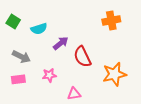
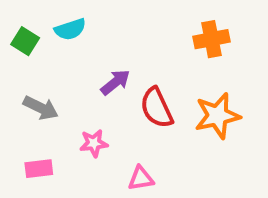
cyan semicircle: (39, 29) -> (70, 29), moved
orange star: (114, 74) -> (217, 116), moved
pink rectangle: (18, 79) -> (39, 169), moved

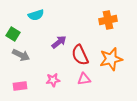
green square: (25, 41) -> (13, 34), moved
pink star: (94, 143) -> (53, 80), moved
pink triangle: (141, 178) -> (84, 79), moved

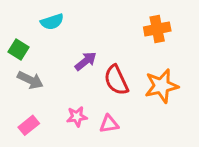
pink triangle: (84, 79) -> (109, 124), moved
pink rectangle: (20, 86) -> (29, 125), turned -32

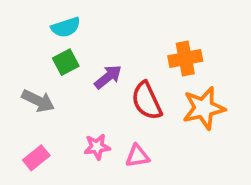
orange cross: (157, 29) -> (185, 58), moved
green square: (19, 49) -> (66, 62), moved, turned 30

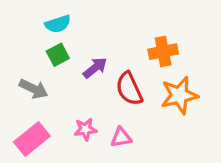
pink rectangle: (36, 158) -> (32, 139), size x1.5

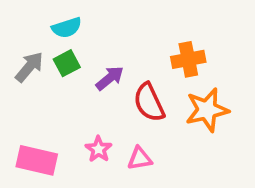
gray arrow: (34, 89) -> (29, 67), moved, turned -76
pink star: (85, 129) -> (99, 149), turned -30
pink rectangle: (32, 139) -> (37, 160), turned 52

